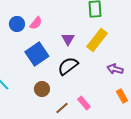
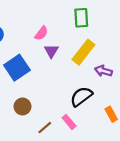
pink semicircle: (36, 23) -> (41, 33), moved
black semicircle: (68, 66) -> (81, 96), moved
purple arrow: (115, 69) -> (103, 71), moved

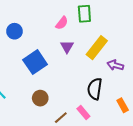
green rectangle: (81, 18) -> (84, 14), moved
pink semicircle: (41, 33) -> (62, 23), moved
black semicircle: (81, 96) -> (95, 89), turned -45

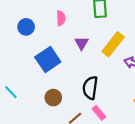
pink semicircle: (62, 23) -> (61, 18), moved, turned -40
black semicircle: (95, 89) -> (90, 88), moved

